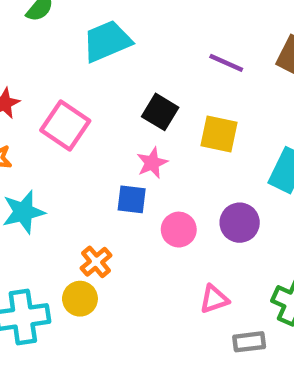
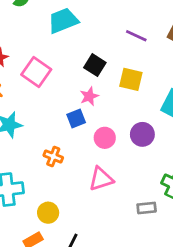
blue square: (132, 199) -> (76, 119), turned -30
orange cross: (96, 262) -> (53, 157), turned -30
yellow circle: (80, 299) -> (48, 213), moved
pink triangle: (214, 299) -> (101, 179), moved, size x1.4

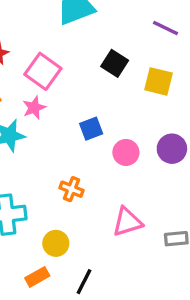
pink star: (89, 96) -> (34, 108), moved
orange cross: (53, 157) -> (71, 189), moved
pink triangle: (101, 179) -> (127, 222), moved

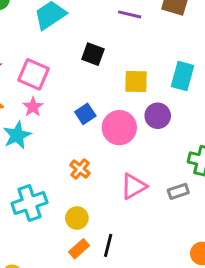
yellow square: (158, 81) -> (136, 81), moved
pink circle: (126, 152) -> (119, 128), size x1.5
orange cross: (71, 189) -> (80, 169), turned 30
orange rectangle: (37, 277) -> (79, 249), moved

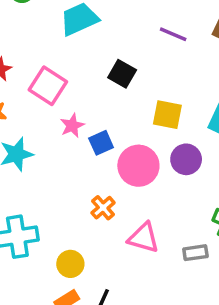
pink star: (33, 107) -> (72, 126), moved
orange cross: (80, 169) -> (103, 208), moved
pink triangle: (134, 186) -> (144, 238), turned 36

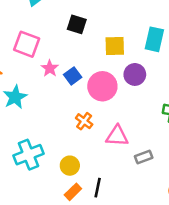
gray rectangle: (195, 253) -> (144, 157), moved

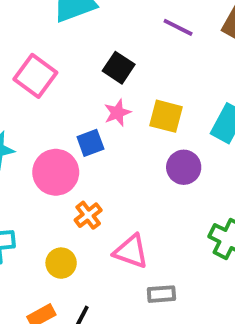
pink star: (50, 68) -> (117, 113), moved
pink circle: (102, 86) -> (56, 172), moved
yellow circle: (70, 166) -> (61, 263), moved

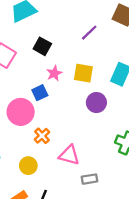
purple line: (178, 27) -> (89, 33), moved, turned -66
black square: (119, 68) -> (42, 46), moved

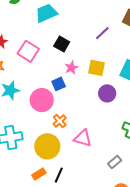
yellow circle: (28, 166) -> (47, 146), size x1.6
gray rectangle: (89, 179) -> (115, 162), moved, turned -32

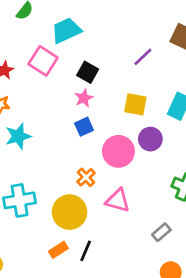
pink square: (28, 51) -> (43, 61), moved
pink star: (71, 68) -> (84, 98), moved
pink circle: (42, 100) -> (118, 151), moved

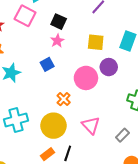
blue square: (84, 127) -> (47, 64), moved
pink triangle: (118, 200) -> (91, 125), moved, turned 36

